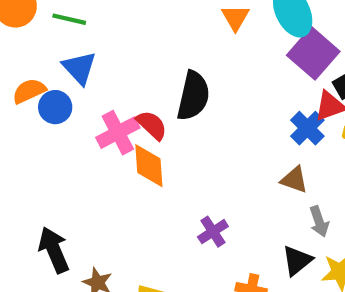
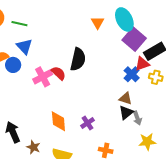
orange diamond: (149, 166) -> (58, 121), moved
black triangle: (297, 261) -> (126, 112), moved

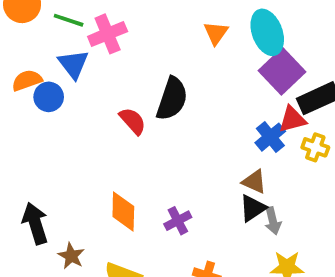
pink cross: (43, 77) -> (108, 34), moved

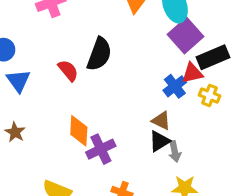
blue triangle: (73, 64) -> (18, 81), moved
orange diamond: (123, 212) -> (79, 131), moved
purple cross: (178, 221) -> (101, 149), size x1.4
brown star: (71, 256) -> (15, 132), moved

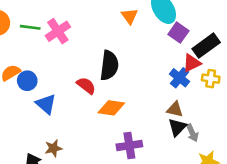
purple square: (185, 35) -> (178, 33), size x0.7
orange diamond: (79, 131) -> (111, 108), moved, turned -72
brown star: (15, 132) -> (53, 148), turned -30
purple cross: (101, 149) -> (129, 145), turned 30

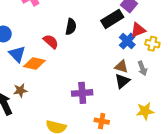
black rectangle: (206, 46) -> (112, 19), moved
black semicircle: (109, 65) -> (71, 27), size x0.7
orange diamond: (111, 108) -> (34, 63), moved
gray arrow: (192, 133) -> (142, 68), moved

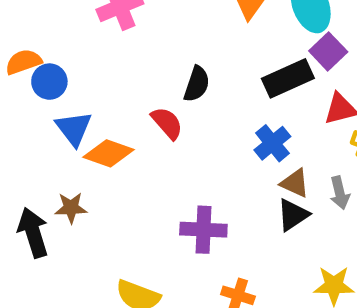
blue cross: (127, 41) -> (272, 143), moved
red semicircle: (51, 42) -> (167, 123), moved

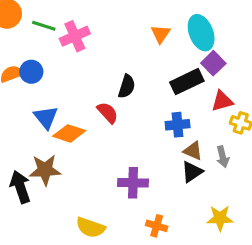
blue circle: (49, 82) -> (31, 72), moved
blue cross: (272, 143) -> (178, 125), turned 35
brown star: (71, 208) -> (45, 170), size x1.5

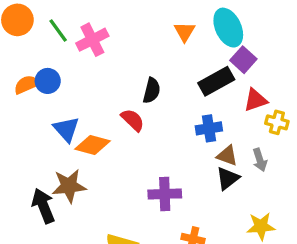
green line: (44, 26) -> (58, 31), turned 40

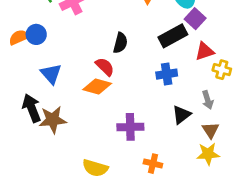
orange diamond: (93, 145) -> (97, 86), moved
brown triangle: (227, 156) -> (211, 130), moved, turned 36
black arrow: (43, 206) -> (32, 108), moved

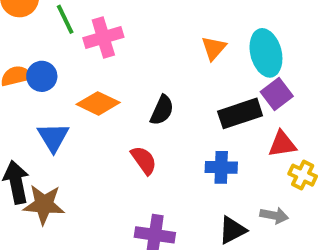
red semicircle: (105, 67) -> (144, 160), moved
orange diamond: (97, 86) -> (98, 103), moved
gray arrow: (208, 100) -> (274, 215), turned -72

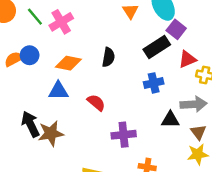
blue triangle: (53, 137) -> (58, 91), moved, turned -45
red semicircle: (144, 160) -> (96, 103), moved
gray arrow: (274, 215) -> (194, 104), size x1.5
black triangle: (232, 230) -> (170, 120), turned 42

